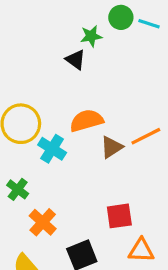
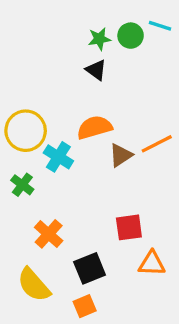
green circle: (121, 17) -> (131, 36), moved
black triangle: (76, 60) -> (96, 70), moved
green cross: (18, 189) -> (22, 185), moved

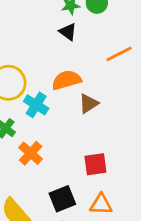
orange line: (157, 144) -> (119, 54), moved
orange cross: (49, 234) -> (31, 153), moved
orange triangle: (152, 263) -> (101, 204), moved

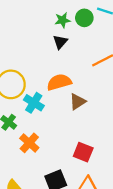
black triangle: (68, 32) -> (60, 42), turned 35
red square: (95, 164) -> (83, 152), turned 30

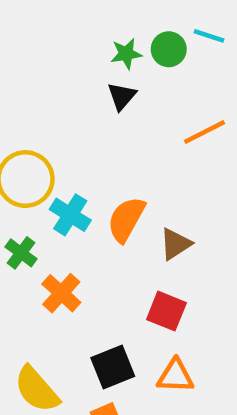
orange semicircle: (59, 82) -> (126, 219), moved, turned -45
brown triangle: (77, 102) -> (175, 244), moved

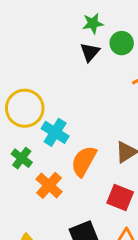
green circle: (169, 49) -> (122, 43), moved
orange semicircle: (126, 219) -> (84, 161), moved

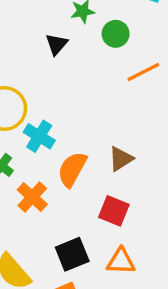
black triangle: (90, 52) -> (57, 44), moved

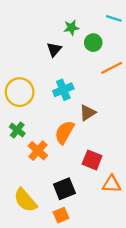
cyan cross: (39, 136) -> (63, 90), moved, turned 36
brown triangle: (121, 159) -> (87, 113), moved
orange triangle: (121, 261) -> (112, 184), moved

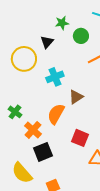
yellow circle: (20, 92) -> (24, 59), moved
black square: (64, 189) -> (43, 152), moved

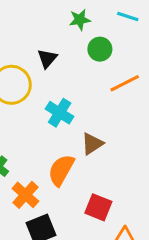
green star: (62, 23) -> (80, 20), moved
cyan cross: (55, 77) -> (60, 113), turned -36

